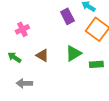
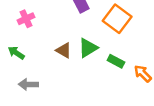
brown triangle: (42, 55) -> (64, 50), moved
green rectangle: (96, 64) -> (116, 61), turned 32

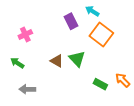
green triangle: (88, 48) -> (77, 59), turned -42
green rectangle: (116, 61) -> (100, 84), moved

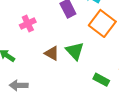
pink cross: (25, 34) -> (28, 23), moved

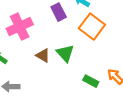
pink cross: (28, 23) -> (20, 27), size x1.6

